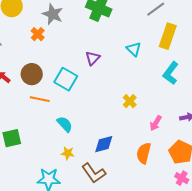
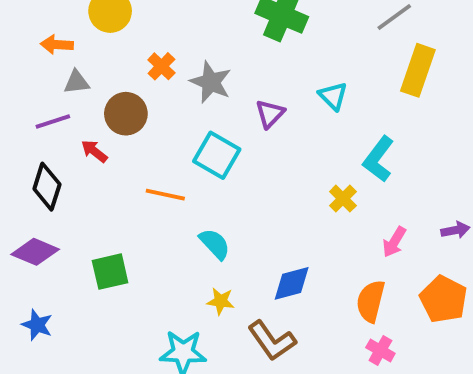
gray star: (53, 14) -> (211, 82), moved
cyan triangle: (134, 49) -> (333, 96), moved
cyan L-shape: (171, 73) -> (378, 159), moved
brown circle: (32, 74) -> (126, 114), moved
pink cross: (182, 178) -> (380, 350), moved

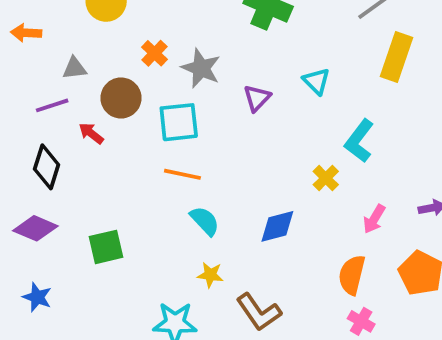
orange arrow: (57, 45) -> (26, 33), moved
cyan square: (217, 155) -> (179, 122), moved, turned -36
orange line: (165, 195) -> (182, 174), moved
blue diamond: (292, 283) -> (277, 226), moved

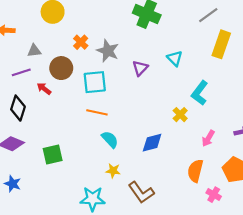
pink cross: (361, 321) -> (214, 195), moved

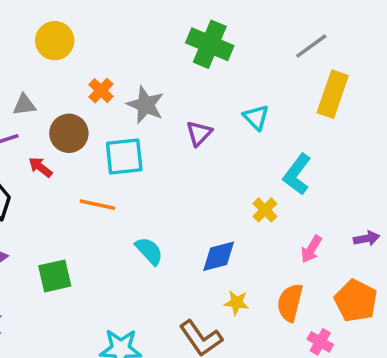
orange line: (97, 112) -> (97, 205), moved
yellow star: (113, 171) -> (236, 303), moved

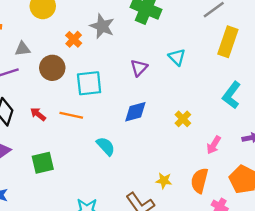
gray star: (146, 105) -> (102, 26), moved
red arrow: (40, 167) -> (38, 114), moved
cyan L-shape: (297, 174) -> (232, 95), moved
blue diamond: (219, 256) -> (135, 112), moved

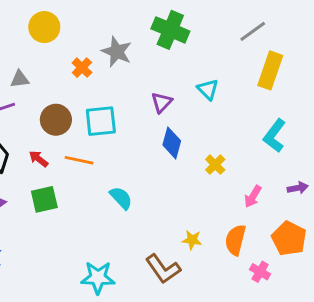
brown circle: (52, 68) -> (56, 120), moved
blue diamond: (135, 112) -> (172, 143), moved, turned -60
green square: (43, 163) -> (44, 199), moved

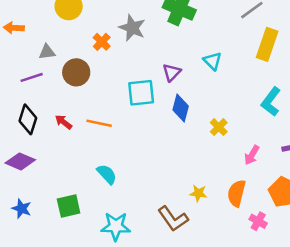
brown circle: (56, 120) -> (76, 72), moved
cyan square: (101, 121) -> (141, 93), moved
cyan semicircle: (121, 198) -> (107, 174), moved
green square: (44, 199) -> (69, 206), moved

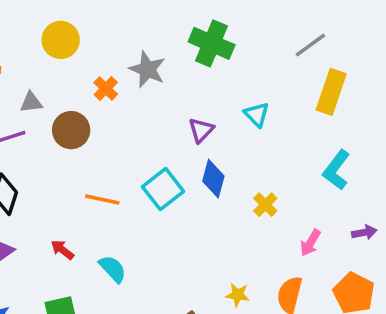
cyan square: (141, 93) -> (163, 189), moved, turned -32
red arrow: (63, 122) -> (62, 250), moved

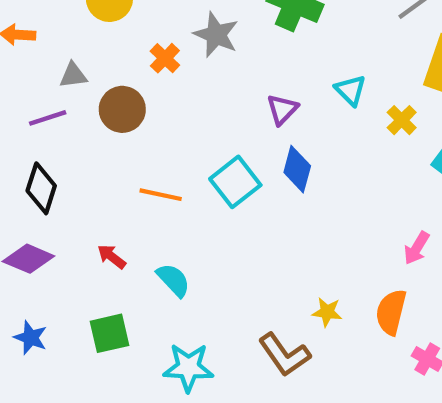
yellow cross: (265, 205) -> (402, 120), moved

